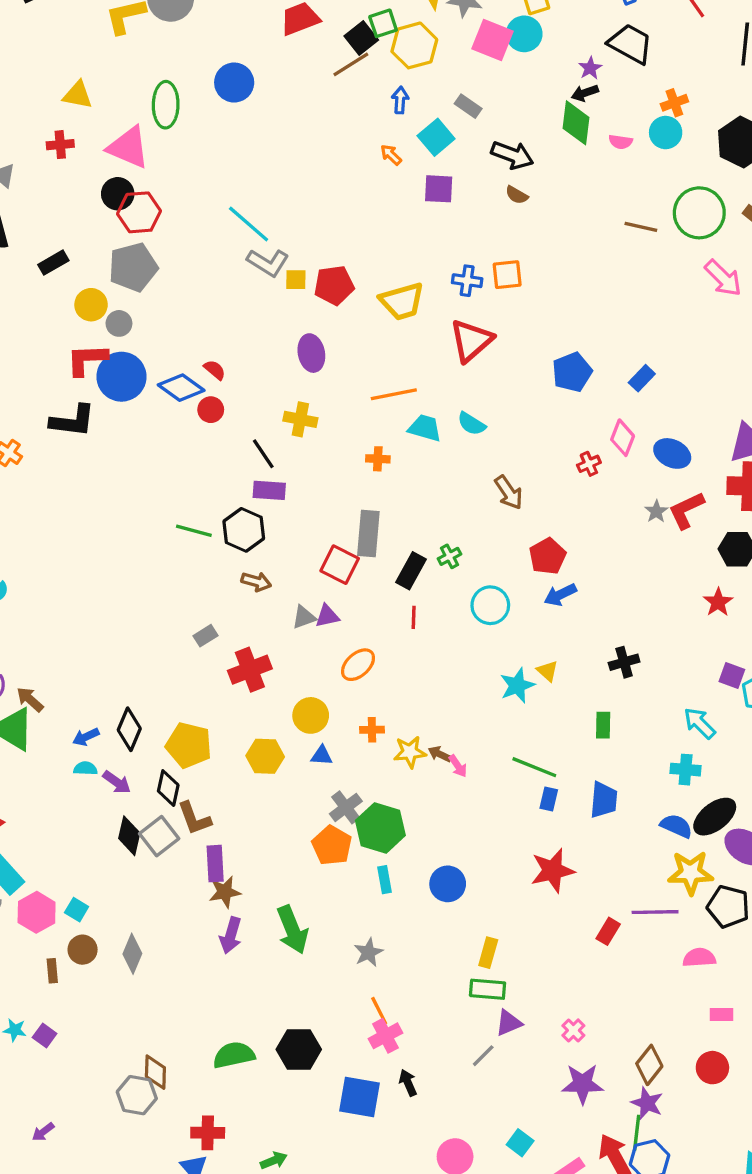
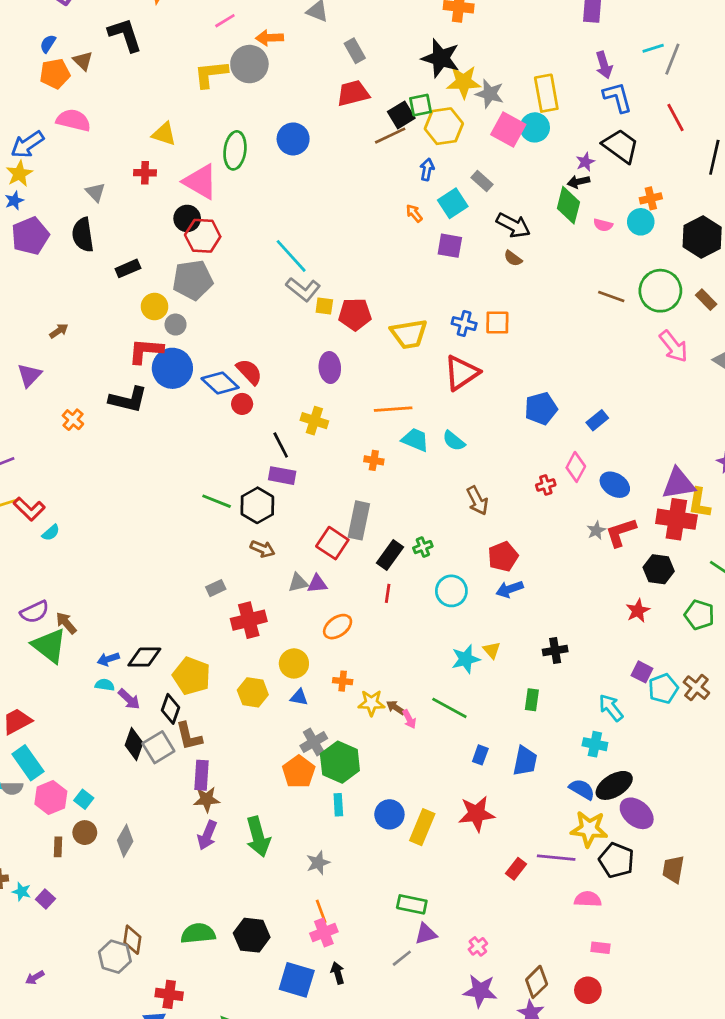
red semicircle: (215, 370) -> (249, 372), size x1.5
black diamond: (129, 729) -> (144, 657), turned 60
green line: (534, 767) -> (449, 708), moved
yellow rectangle: (488, 953) -> (422, 827), moved, size x1.4

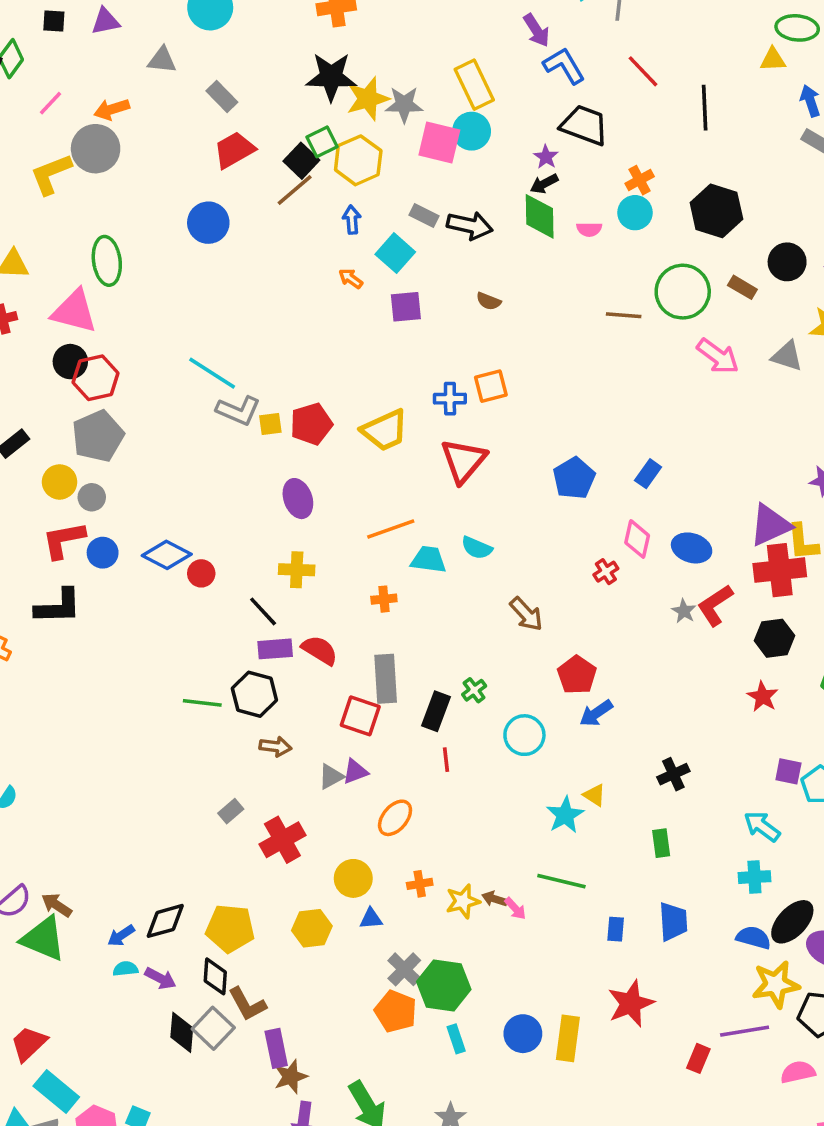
blue circle: (293, 139) -> (208, 223), moved
black arrow: (513, 225) -> (470, 226), moved
blue circle: (172, 368) -> (103, 553), size x0.6
red semicircle: (249, 372) -> (320, 650), moved

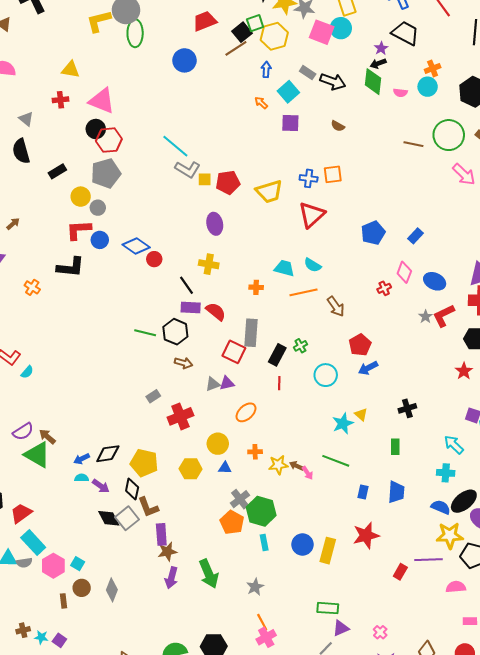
green ellipse: (107, 261) -> (135, 33), moved
orange line: (391, 529) -> (303, 292), moved
black diamond: (182, 1032) -> (109, 518), turned -40

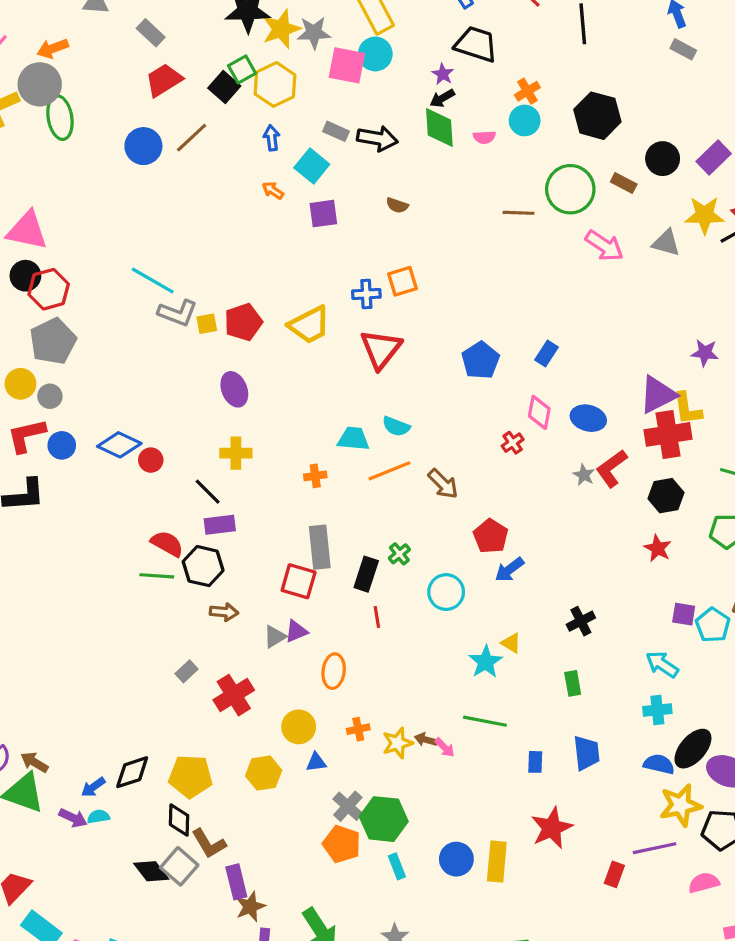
brown line: (236, 48) -> (192, 138), moved
red semicircle: (216, 312) -> (167, 544), moved
orange ellipse: (246, 412) -> (334, 671), turned -30
purple arrow: (101, 486) -> (73, 818), moved

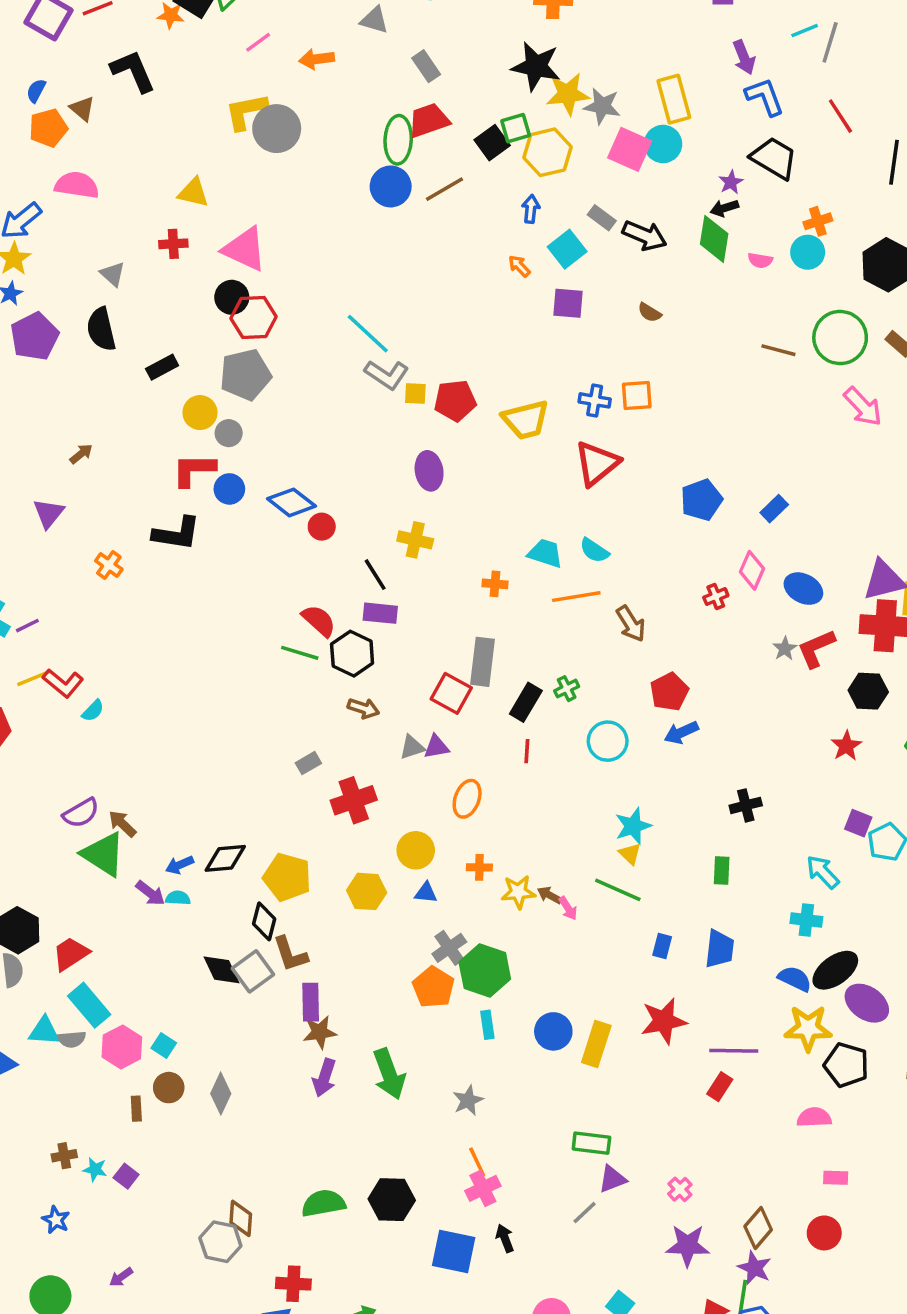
gray circle: (40, 84) -> (277, 129), moved
green ellipse: (60, 118) -> (398, 140), moved
yellow triangle: (511, 643) -> (630, 854), moved
purple line: (655, 848) -> (734, 1051), moved

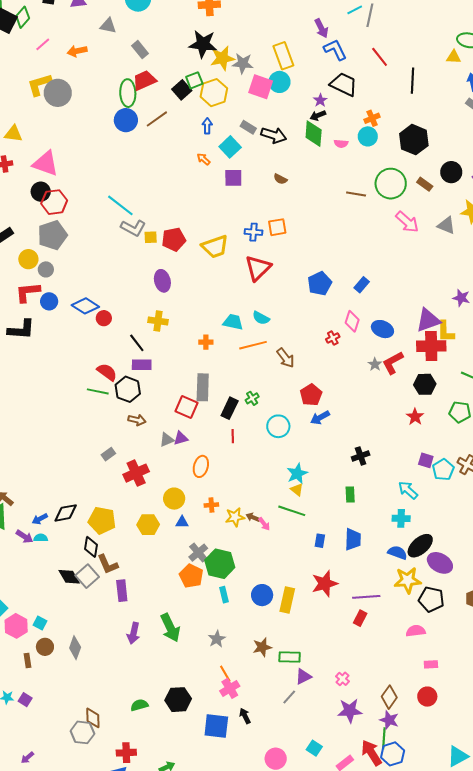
brown star: (320, 1032) -> (262, 647), moved
green semicircle: (323, 1203) -> (139, 705), size x0.7

